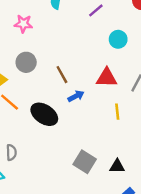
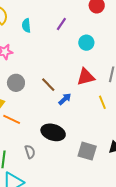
black ellipse: (44, 114) -> (53, 132), moved
gray semicircle: (11, 152) -> (30, 152), moved

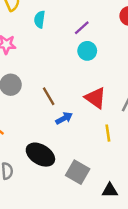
cyan circle: (86, 43) -> (87, 51), moved
red triangle: (86, 77) -> (95, 98), turned 36
gray square: (87, 151) -> (78, 172), moved

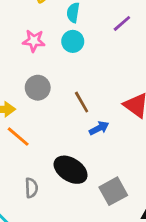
cyan circle: (87, 51) -> (73, 41), moved
gray square: (78, 172) -> (113, 191), turned 30

